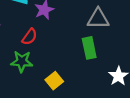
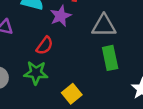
gray triangle: (98, 19) -> (104, 26), moved

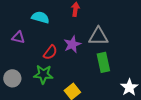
purple star: (61, 16) -> (72, 44), moved

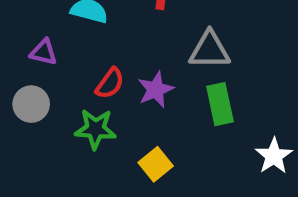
purple star: (72, 44) -> (156, 90), moved
gray circle: (12, 78) -> (31, 104), moved

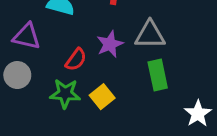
purple triangle: (44, 52) -> (27, 36), size x1.4
purple star: (156, 90) -> (110, 44), moved
yellow square: (156, 164) -> (102, 97), moved

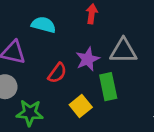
green rectangle: (158, 75) -> (108, 87), moved
green star: (65, 94) -> (30, 113), moved

